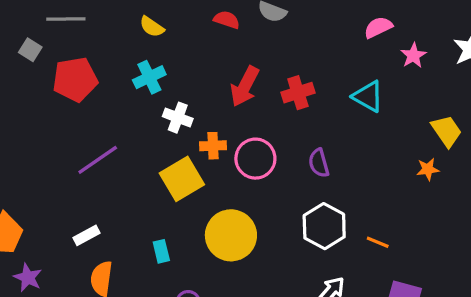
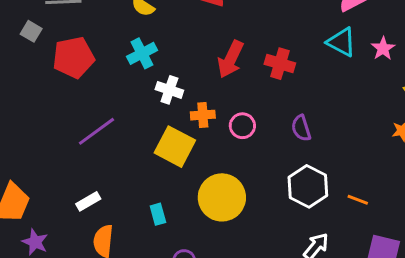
pink star: (413, 56) -> (383, 48), moved
red cross: (298, 93) -> (280, 64), turned 36
cyan triangle: (368, 96) -> (342, 42), moved
pink circle: (255, 159) -> (242, 126), size x0.7
yellow square: (182, 179) -> (175, 147), turned -30

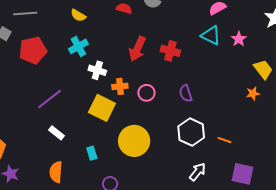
white rectangle: (88, 201) -> (56, 133), moved, turned 70

